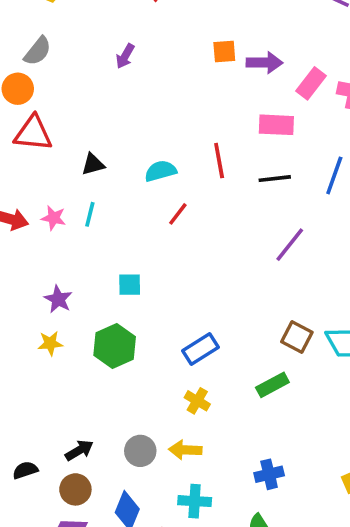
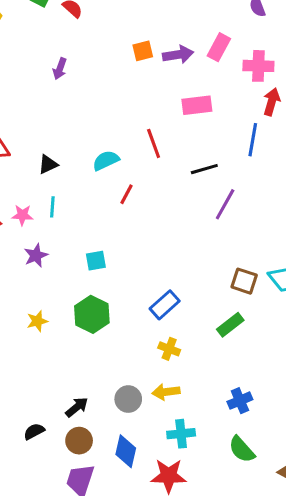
pink rectangle: (311, 83) -> (219, 47), moved
black line: (275, 179) -> (204, 169), moved
purple star: (58, 299) -> (36, 255), moved, turned 30

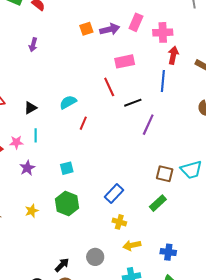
red line: (154, 143) -> (109, 87), moved
yellow arrow: (166, 392) -> (132, 245), moved
blue cross: (240, 401) -> (168, 252), turned 35

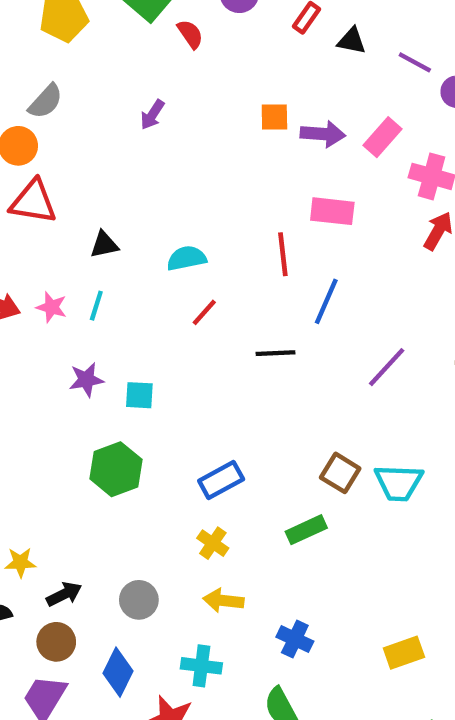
blue line: (163, 81) -> (326, 301), moved
black line: (133, 103) -> (275, 353), moved
purple line: (148, 125) -> (387, 367), moved
purple star: (27, 168) -> (86, 380), moved
yellow star: (32, 211) -> (20, 562), moved

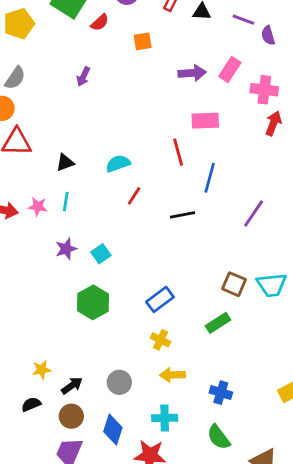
red semicircle: (190, 34) -> (100, 22), turned 90
orange square: (274, 117) -> (143, 41), moved
cyan square: (139, 395) -> (101, 254), turned -30

